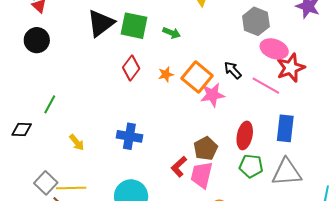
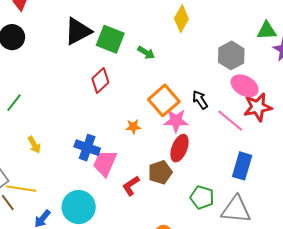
orange star: (166, 74) -> (133, 127), moved
red ellipse: (245, 135) -> (180, 148), moved
pink trapezoid: (202, 175) -> (105, 163), moved

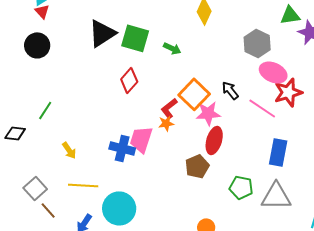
pink trapezoid: (105, 163) -> (141, 139), moved
red L-shape: (131, 186) -> (169, 108), moved
yellow line: (21, 189) -> (83, 185), moved

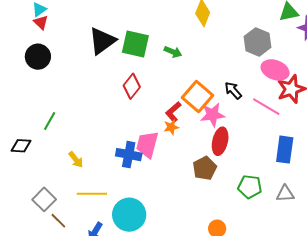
gray triangle: (276, 196) -> (285, 194), size x0.6

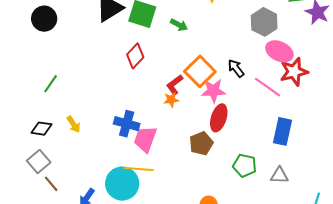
pink trapezoid: (147, 144) -> (145, 139), moved
black diamond: (21, 146) -> (41, 129), moved
yellow line: (92, 194) -> (139, 169), moved

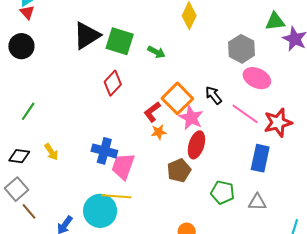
red star: (294, 72) -> (278, 123), moved
pink star: (213, 91) -> (191, 118), turned 30
orange star: (171, 100) -> (159, 132), moved

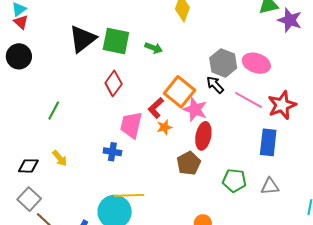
gray hexagon: (241, 49) -> (223, 63), moved
green line: (28, 111) -> (54, 111), moved
blue cross: (104, 151) -> (112, 152), size x0.7
pink trapezoid: (123, 166) -> (131, 125), moved

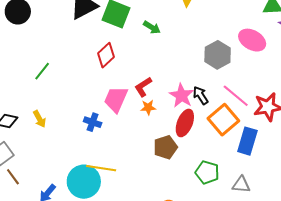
pink ellipse: (256, 63) -> (252, 40), moved
black arrow: (215, 85) -> (201, 95), moved
orange square: (180, 92) -> (223, 120), moved

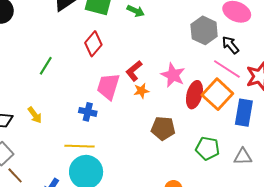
green line: (42, 71) -> (46, 66), moved
black arrow: (201, 95) -> (230, 45), moved
red ellipse: (185, 123) -> (194, 95), moved
brown pentagon: (165, 147) -> (163, 128), turned 30
yellow line: (101, 168) -> (79, 146), moved

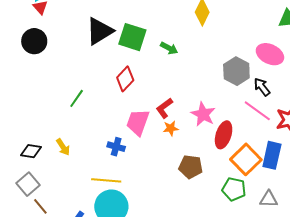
orange square: (217, 94) -> (246, 159), moved

